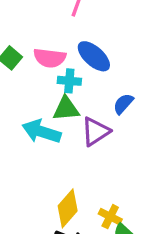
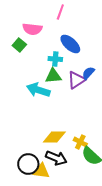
pink semicircle: (50, 58) -> (32, 29), moved
purple triangle: (95, 132) -> (76, 80), moved
yellow diamond: (68, 208) -> (54, 137), turned 50

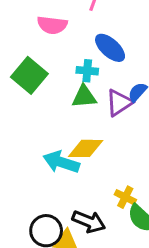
green square: (19, 45) -> (29, 75), moved, size x1.6
cyan arrow: (38, 90) -> (61, 162), moved
yellow diamond: (54, 137) -> (86, 148), moved

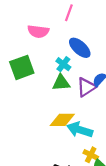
cyan cross: (87, 71) -> (63, 64), turned 32
green square: (29, 75) -> (22, 67), turned 30
cyan arrow: (61, 162) -> (80, 130), moved

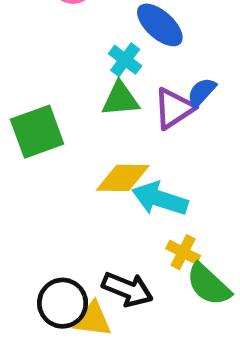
green square: (22, 67) -> (37, 132), moved

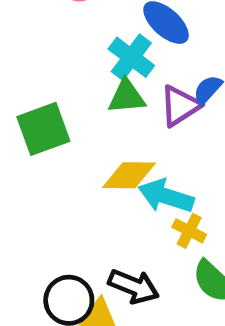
cyan cross: (125, 60) -> (131, 57), size x1.4
yellow cross: (183, 252) -> (189, 231), moved

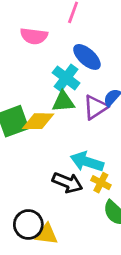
yellow diamond: (129, 175) -> (38, 121), moved
black arrow: (134, 286) -> (67, 183), moved

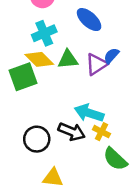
cyan cross: (66, 78) -> (44, 33), moved, turned 30
yellow diamond: (38, 121) -> (39, 59), moved, turned 44
black circle: (28, 224) -> (37, 139), moved

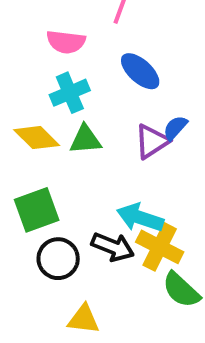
yellow diamond: (39, 59) -> (37, 138), moved
green triangle: (68, 59) -> (85, 140), moved
green square: (23, 77) -> (37, 210), moved
yellow cross: (101, 132) -> (160, 247), size x1.6

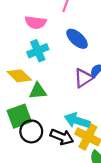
green triangle: (85, 140) -> (38, 91), moved
black circle: (58, 259) -> (31, 131), moved

